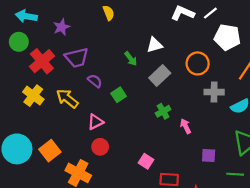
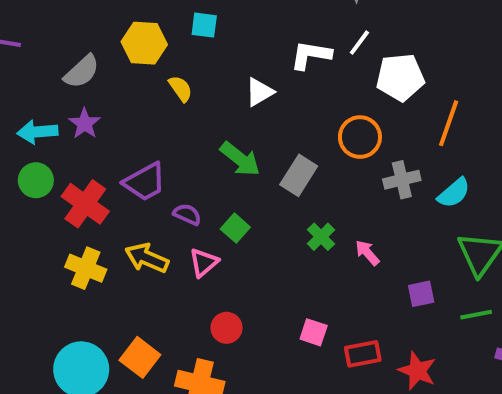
purple star: (62, 27) -> (85, 123), moved
white triangle: (154, 45) -> (259, 92), moved
green arrow: (131, 59) -> (240, 159), size x1.5
pink triangle: (95, 122) -> (204, 262), moved

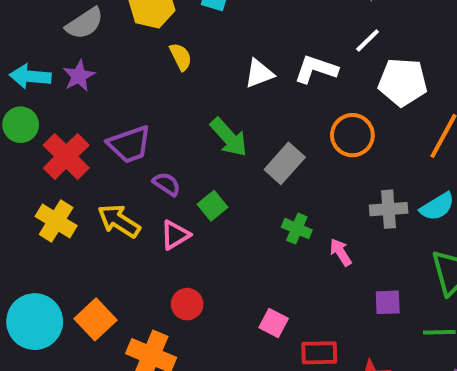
white L-shape: (311, 55) -> (316, 69), moved
gray cross: (402, 180) -> (389, 209), moved
green cross: (321, 237) -> (297, 229), turned -32

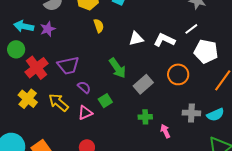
green cross: (297, 229) -> (145, 117), turned -32

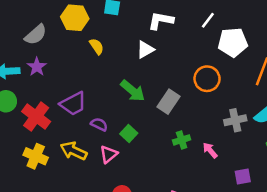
white L-shape: (164, 40) -> (161, 21), moved

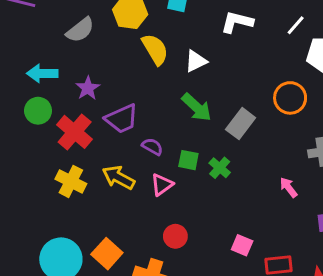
yellow semicircle: (97, 46) -> (155, 49), size x1.5
white triangle: (145, 50) -> (196, 61), moved
purple star: (37, 67) -> (88, 88), moved
green square: (129, 133) -> (188, 160), turned -35
green cross: (182, 140) -> (220, 168), moved, turned -35

